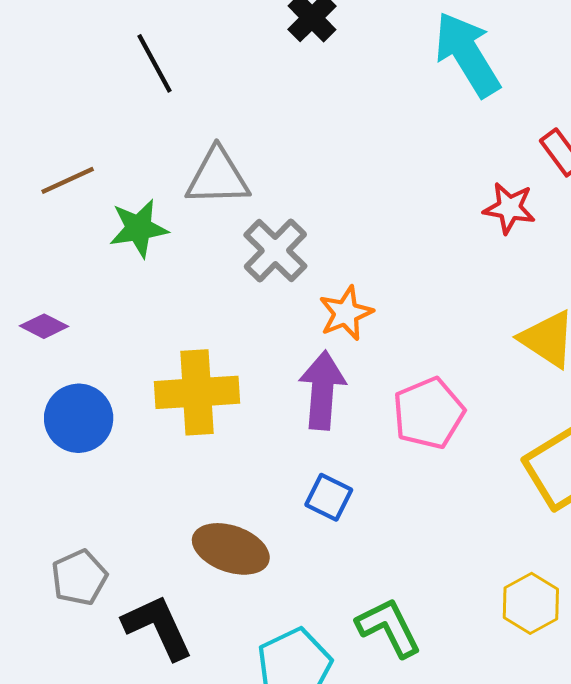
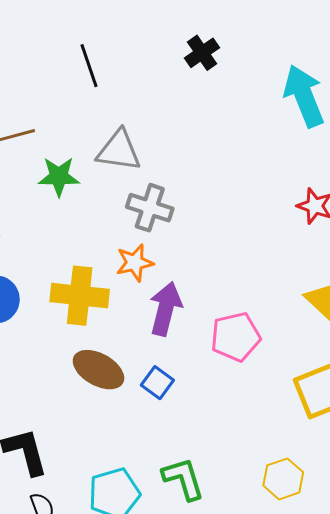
gray cross: (275, 251) -> (150, 208), turned -36
orange star: (346, 313) -> (135, 263), moved
brown ellipse: (231, 549) -> (98, 370), moved

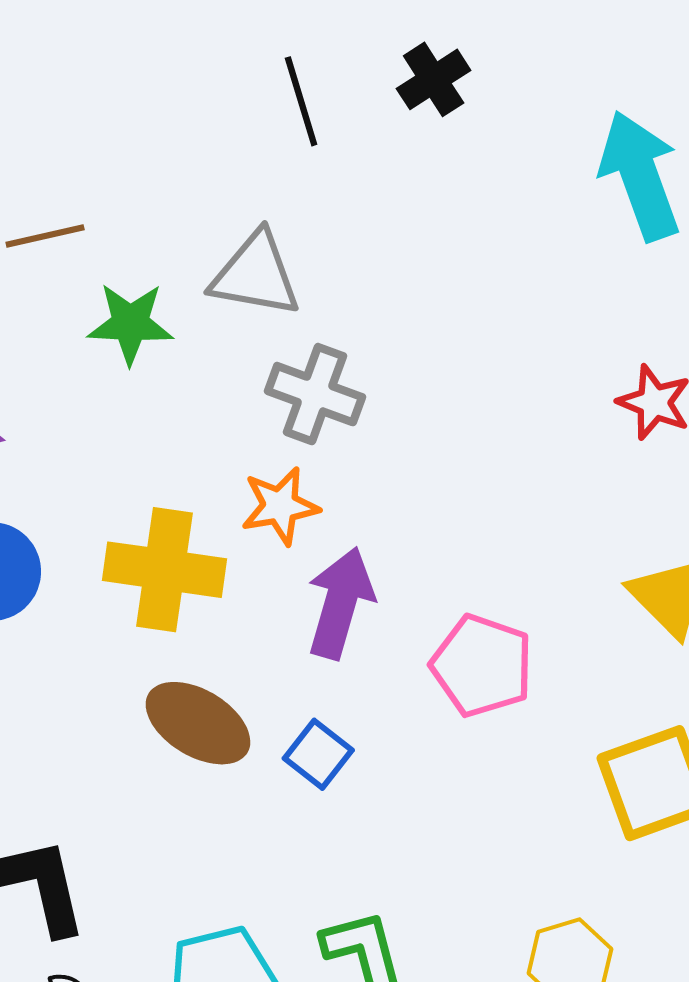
black line: (89, 66) -> (301, 101), moved
pink pentagon: (236, 337) -> (482, 666), turned 30

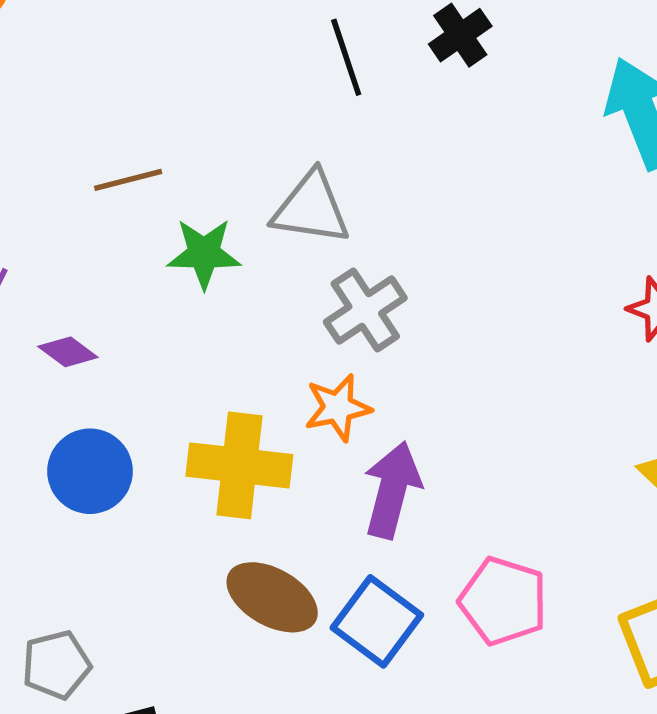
gray cross: (315, 394) -> (365, 310), turned 38
pink pentagon: (482, 666) -> (503, 601), moved
blue square: (318, 754) -> (377, 621), size x1.5

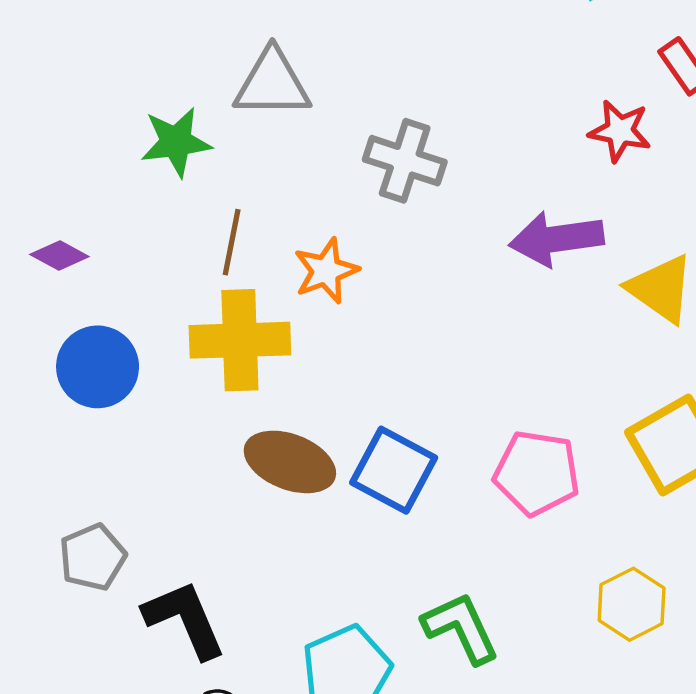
brown line: (128, 180) -> (232, 242), moved, turned -56
gray cross: (365, 310) -> (405, 161), moved, turned -30
purple arrow: (392, 490) -> (556, 239), moved, turned -104
pink pentagon: (503, 601) -> (537, 473), moved

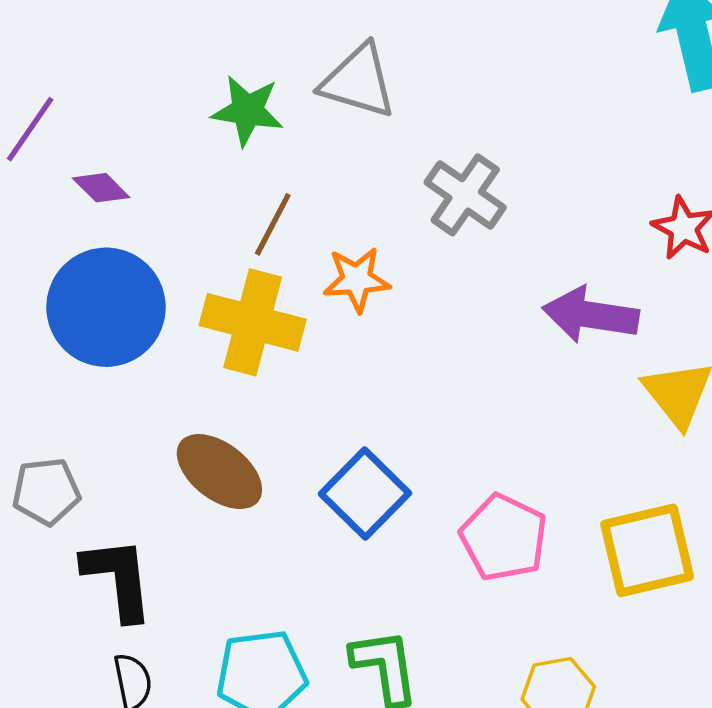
blue circle: (98, 367) -> (106, 307), size x1.4
brown ellipse: (290, 462) -> (219, 472), moved

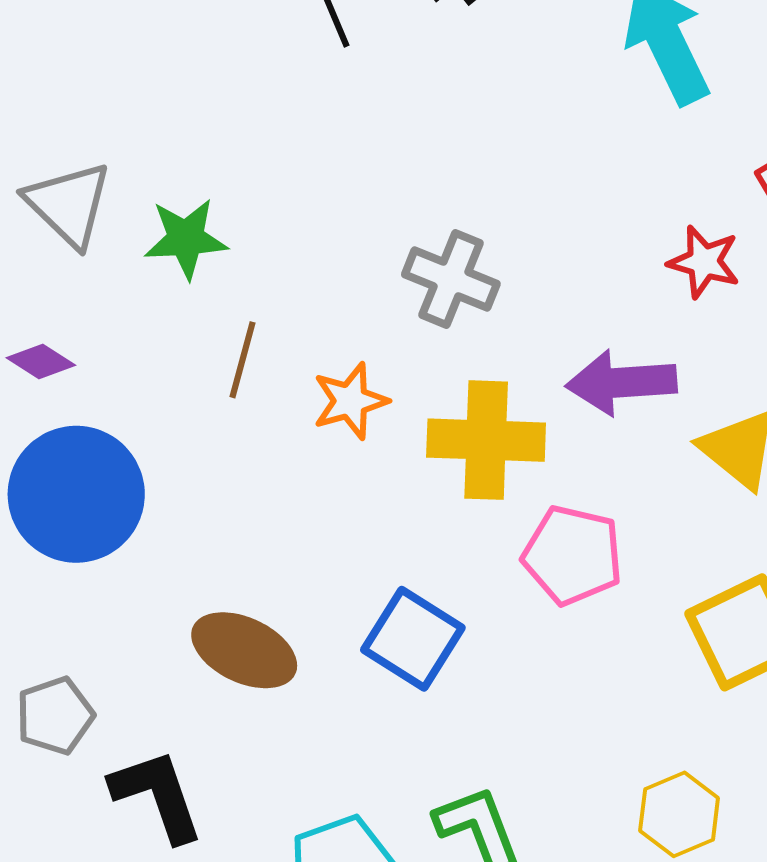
gray triangle: (358, 81) -> (69, 204), moved, turned 40
yellow cross: (253, 322) -> (486, 440), moved
pink pentagon: (504, 538) -> (573, 555), moved

